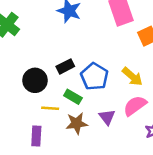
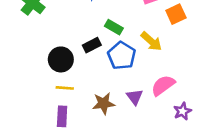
yellow arrow: (132, 77) -> (151, 41), moved
green rectangle: (73, 97) -> (114, 27), moved
yellow line: (50, 108) -> (65, 88), moved

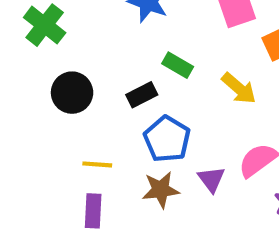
blue pentagon: (122, 56) -> (167, 139), moved
black circle: (61, 59) -> (72, 93), moved

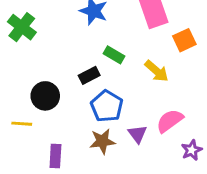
black circle: (72, 93) -> (45, 96), moved
yellow line: (97, 164) -> (22, 124), moved

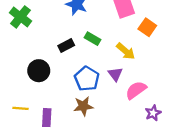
orange square: (184, 40) -> (147, 27), turned -30
black rectangle: (89, 75) -> (66, 46), moved
yellow line: (22, 124) -> (20, 108), moved
purple triangle: (137, 134) -> (115, 74), moved

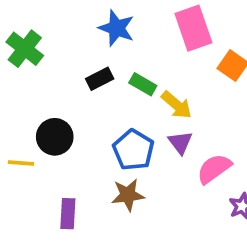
black rectangle: (66, 46) -> (100, 79), moved
yellow arrow: (126, 51) -> (177, 105), moved
yellow line: (20, 108) -> (21, 163), moved

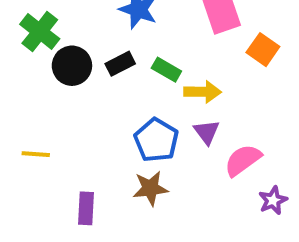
yellow arrow: (177, 105) -> (203, 92), turned -40
black circle: (55, 137) -> (72, 66), moved

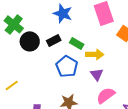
blue pentagon: (156, 140) -> (67, 66), moved
yellow line: (36, 154) -> (12, 85), turned -40
pink semicircle: (243, 160) -> (106, 95), moved

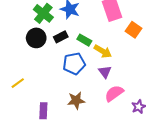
green cross: (14, 24) -> (43, 13), moved
yellow arrow: (95, 54) -> (103, 51), turned 30
blue pentagon: (67, 66) -> (74, 64), turned 30

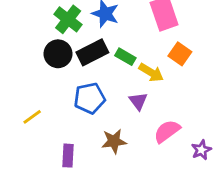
orange square: (134, 30) -> (180, 54), moved
black rectangle: (61, 37) -> (92, 52), size x1.5
blue pentagon: (74, 64) -> (90, 98), moved
purple triangle: (105, 72) -> (138, 101), moved

